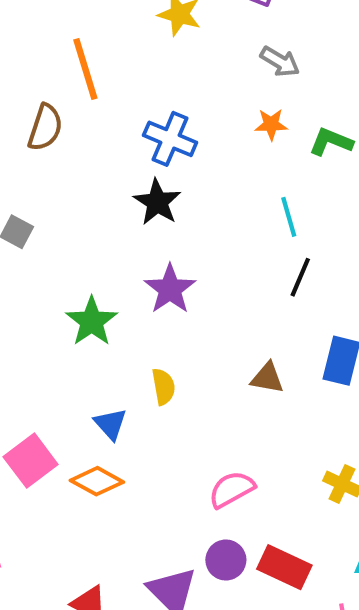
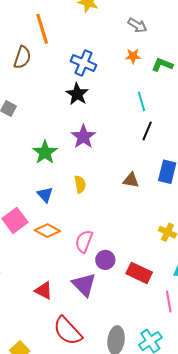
blue triangle: (110, 424) -> (45, 195), moved
pink semicircle: (232, 489) -> (84, 241), moved, turned -40
purple circle: (226, 560) -> (105, 260), moved

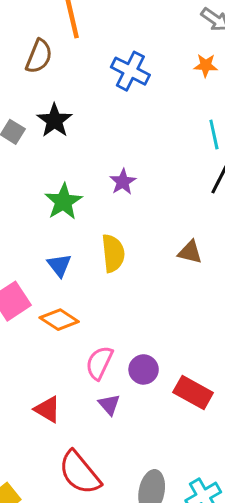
black star: (77, 94) -> (54, 120), moved
purple star: (83, 137) -> (123, 182), size x0.7
yellow semicircle: (80, 184) -> (113, 253), size x1.4
pink semicircle: (84, 241) -> (99, 363), moved
purple triangle: (84, 285) -> (109, 405), size x0.6

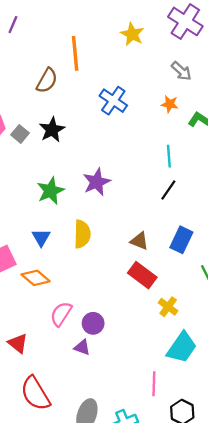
purple star: (123, 182) -> (97, 182), size x1.4
red rectangle: (193, 392) -> (142, 275), moved
purple triangle: (109, 405) -> (82, 347), moved, turned -36

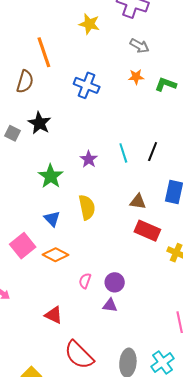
cyan line: (169, 156) -> (123, 153), moved
purple star: (97, 182) -> (89, 159), size x0.7
pink semicircle: (61, 314) -> (85, 281), size x0.7

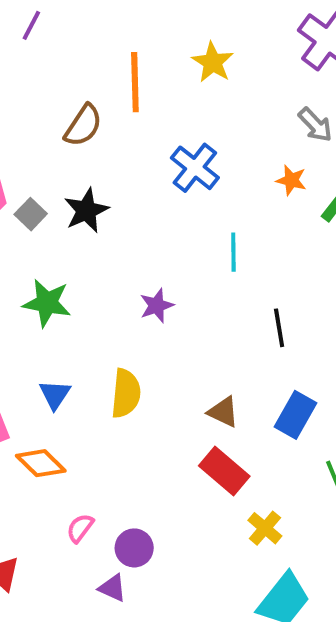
yellow star: (89, 24) -> (213, 62), moved
black line: (153, 152) -> (279, 328), turned -48
cyan line: (123, 153) -> (233, 252), moved
green star: (51, 176) -> (47, 303), moved, turned 30

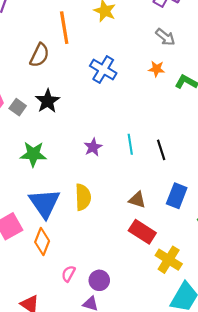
cyan line: (233, 252) -> (130, 144), moved
blue triangle: (55, 395) -> (45, 203), size x1.8
orange diamond: (41, 463) -> (42, 242), turned 75
yellow cross: (265, 528) -> (169, 260), size x1.4

